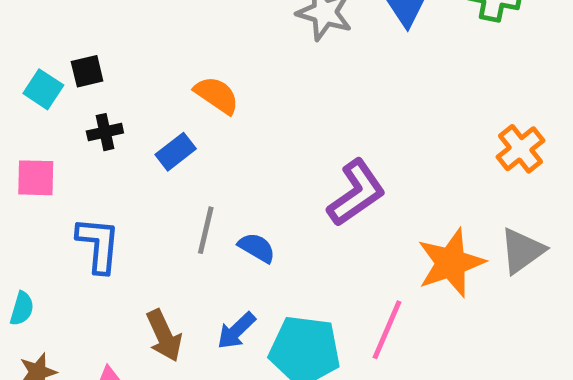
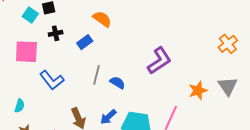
pink square: (36, 178) -> (26, 52), size x1.4
blue L-shape: (98, 245) -> (52, 80), turned 135
gray triangle: (522, 251) -> (228, 86), turned -30
orange star: (451, 263) -> (198, 91), size x0.7

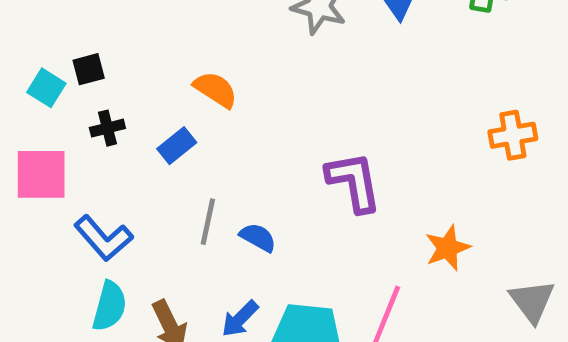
orange cross: (228, 44) -> (513, 135), turned 30
purple L-shape: (159, 61) -> (354, 182), turned -64
gray triangle: (228, 86) -> (532, 301), moved
cyan semicircle: (20, 106) -> (109, 306), moved, size x1.5

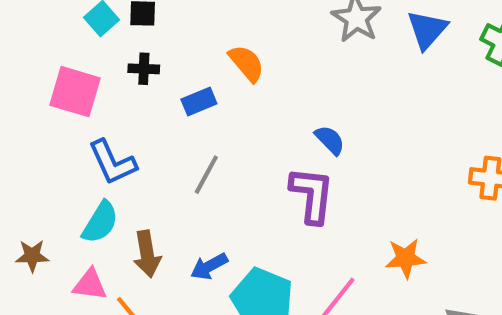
purple L-shape: (354, 182) -> (312, 195), moved
blue semicircle: (258, 237) -> (330, 140), moved

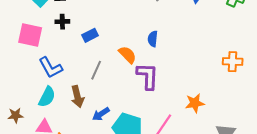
orange semicircle: (246, 63) -> (127, 55), moved
blue semicircle: (330, 140) -> (153, 39), moved, turned -126
brown arrow: (147, 254) -> (77, 97), moved

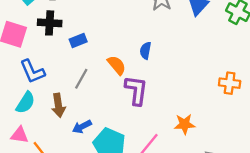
black cross: (62, 22) -> (50, 23), size x1.5

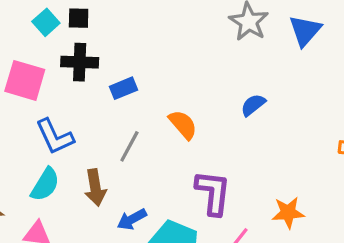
blue semicircle: (146, 51) -> (253, 105), moved, turned 42
purple L-shape: (136, 90) -> (213, 193), moved

